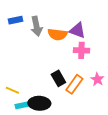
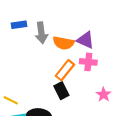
orange rectangle: (74, 84) -> (65, 70), moved

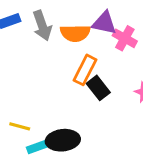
pink cross: (88, 62) -> (125, 38), moved, turned 35
black rectangle: (61, 91) -> (98, 88), moved

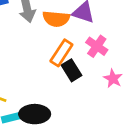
pink cross: (125, 38) -> (97, 46), moved

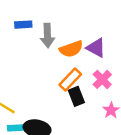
orange semicircle: (56, 19) -> (71, 49), turned -35

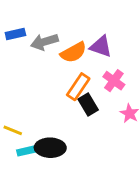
gray arrow: (47, 36) -> (44, 42), turned 85

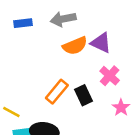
gray arrow: (44, 42) -> (63, 19), moved
orange rectangle: (78, 87) -> (57, 92), moved

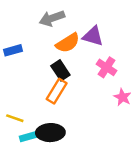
blue rectangle: (23, 23) -> (13, 50), moved
black rectangle: (83, 95) -> (60, 70), moved

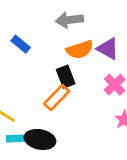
blue rectangle: (13, 50) -> (21, 44), turned 42

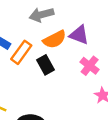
orange rectangle: (57, 98) -> (21, 52), moved

